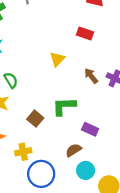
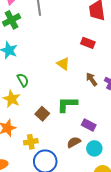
yellow triangle: (57, 59) -> (63, 64), turned -40
cyan circle: (86, 170) -> (94, 148), moved

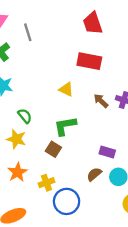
red rectangle: (88, 43) -> (89, 61), size x1.5
green L-shape: (67, 104) -> (65, 126), moved

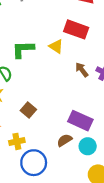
yellow triangle: (66, 89) -> (56, 46), moved
green L-shape: (65, 126) -> (23, 49), moved
purple rectangle: (107, 152) -> (80, 121), size x1.5

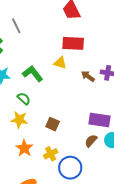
green L-shape: (23, 49) -> (33, 74), turned 70

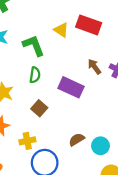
yellow triangle: (60, 63) -> (61, 30), moved
green semicircle: (24, 99) -> (35, 75), moved, turned 40
purple rectangle: (100, 120) -> (71, 87), moved

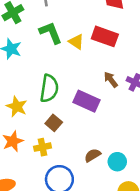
green L-shape: (34, 46) -> (51, 33), moved
green semicircle: (35, 75) -> (49, 88), size x1.6
yellow cross: (27, 141) -> (42, 147), moved

